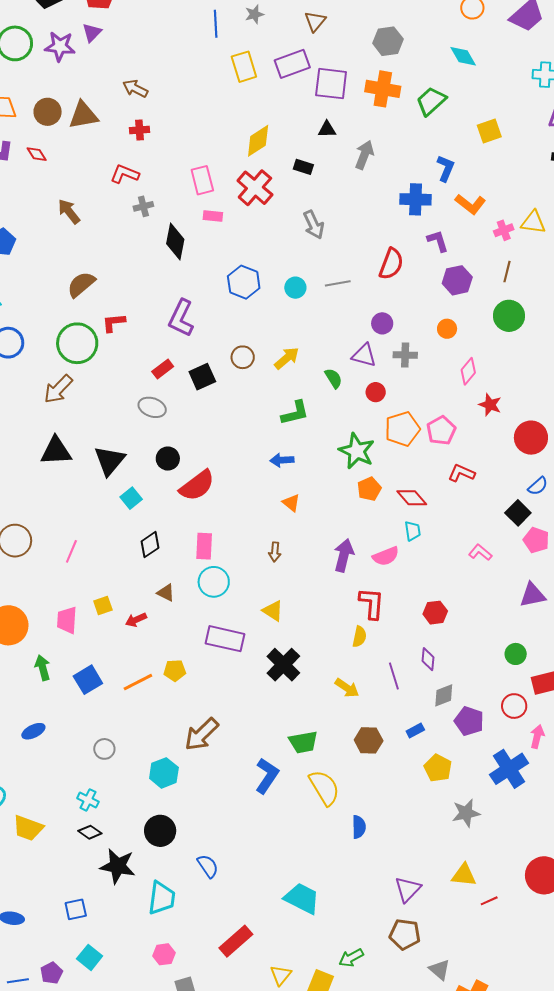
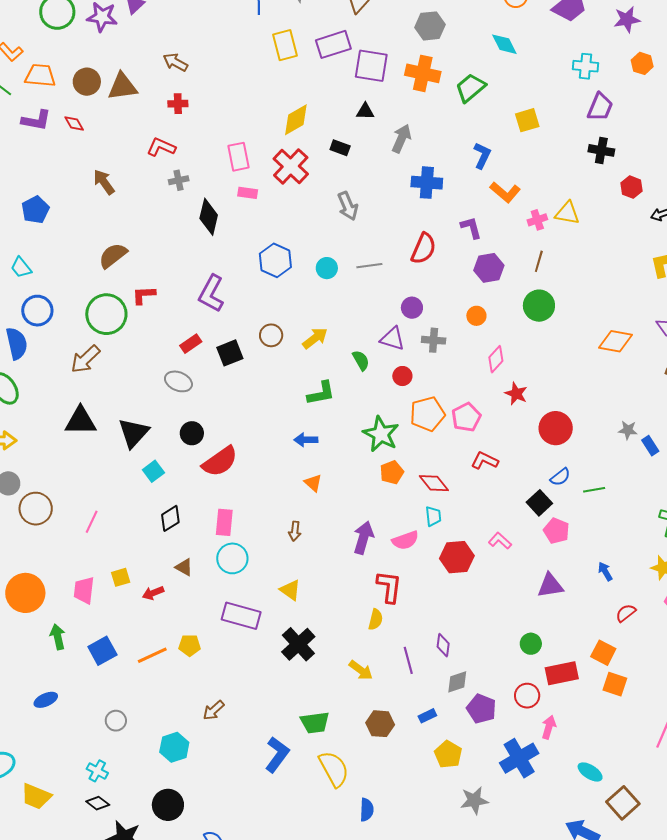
blue cross: (416, 199) -> (427, 183), moved
red hexagon: (435, 613) -> (457, 557), moved, size x1.4
brown arrow: (202, 734) -> (214, 710), size x0.6

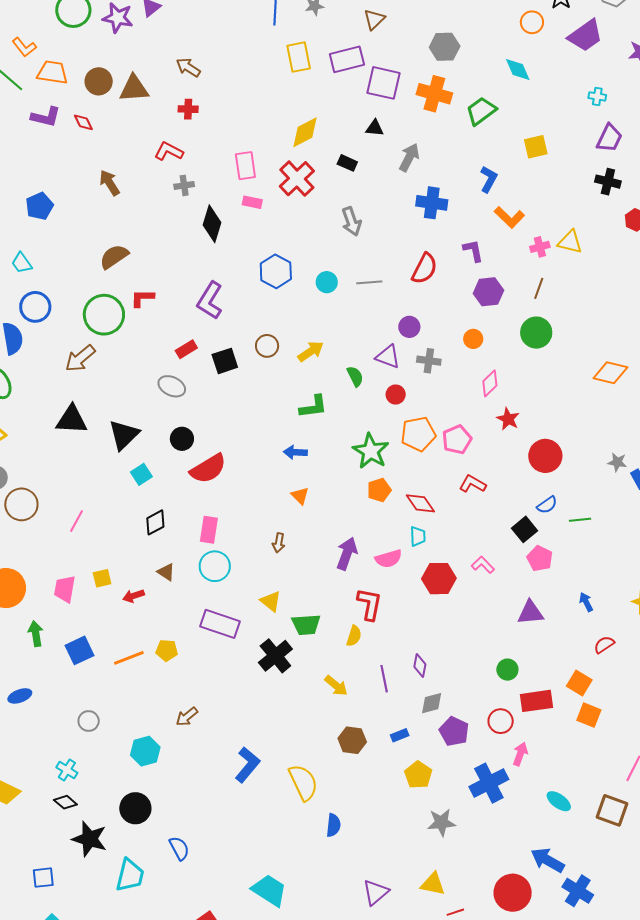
cyan cross: (586, 66) -> (597, 96), size x0.7
green trapezoid: (315, 722) -> (306, 625), moved
brown square: (623, 803) -> (612, 810), moved, turned -32

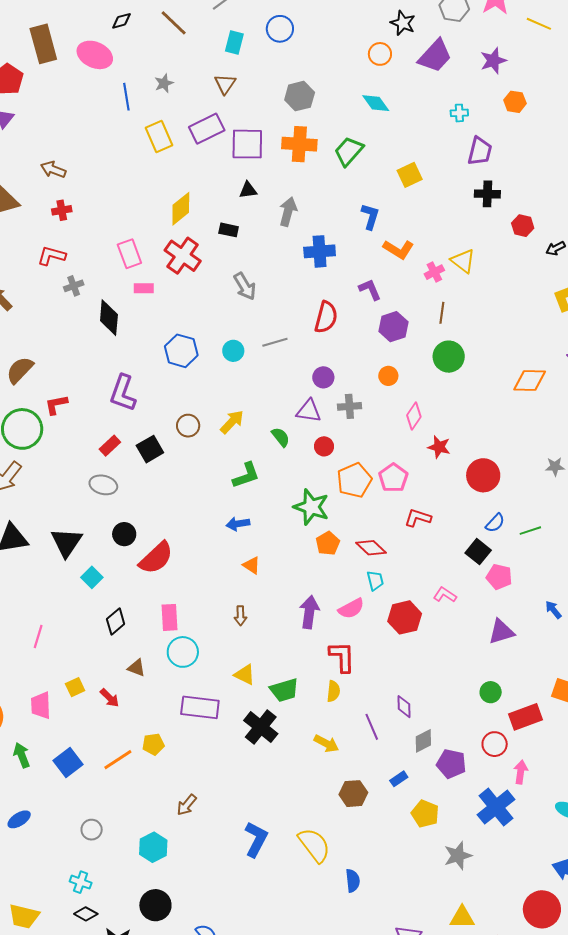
yellow triangle: (570, 242) -> (463, 261), turned 36
red arrow: (134, 596) -> (109, 698), turned -105

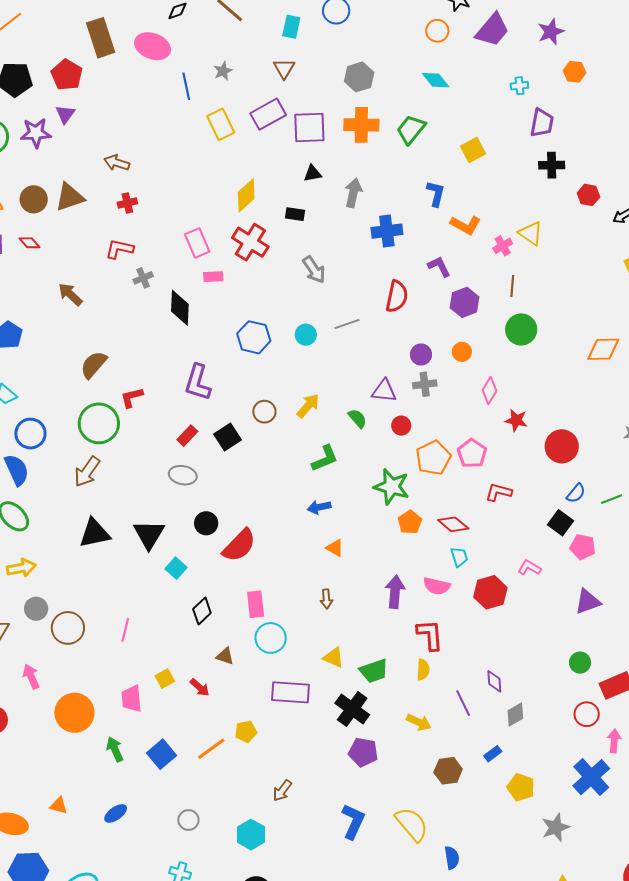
purple circle: (323, 377) -> (421, 354), moved
pink semicircle: (351, 608) -> (437, 586), turned 44
purple pentagon: (451, 764) -> (363, 752), moved

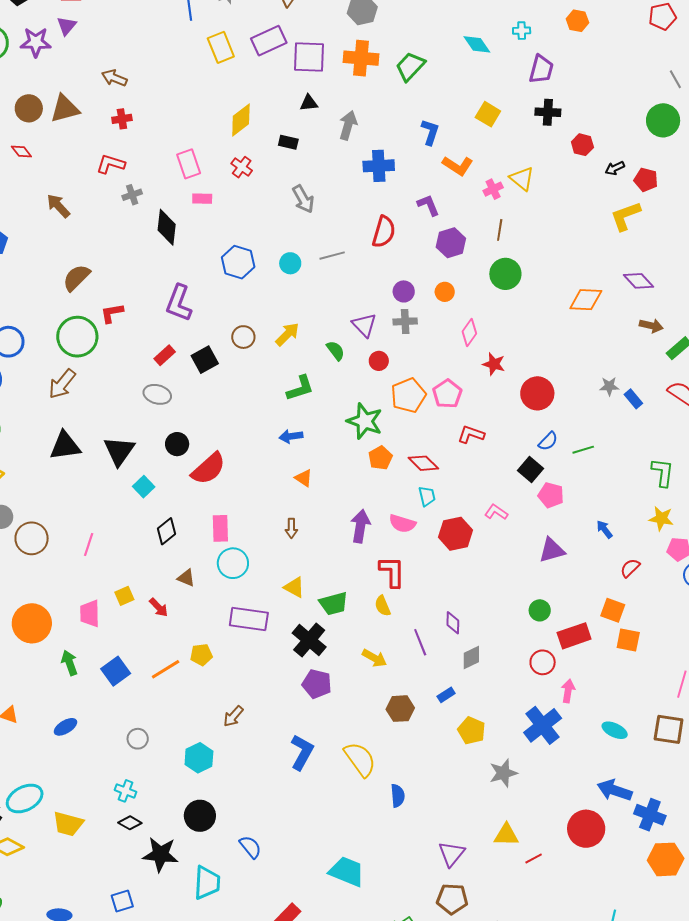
cyan diamond: (436, 80) -> (477, 44), moved
yellow square: (473, 150) -> (488, 114), moved, turned -35
red cross: (250, 242) -> (242, 167), size x0.6
purple triangle: (384, 391) -> (364, 325), turned 36
yellow semicircle: (423, 670) -> (383, 606), turned 150

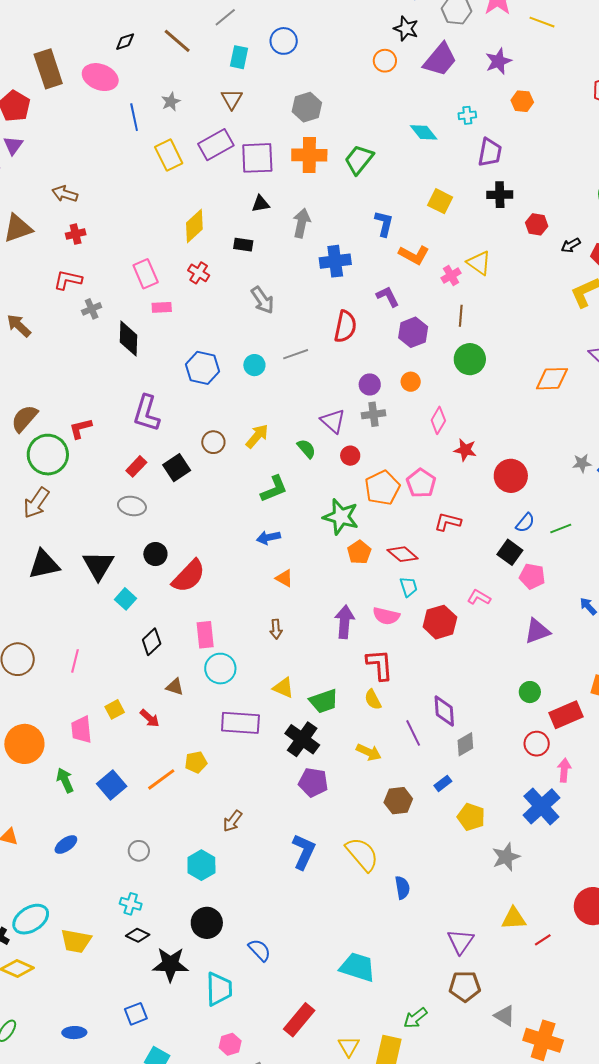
brown semicircle: (76, 278) -> (24, 419), moved
purple diamond: (453, 623) -> (444, 711), size x1.4

